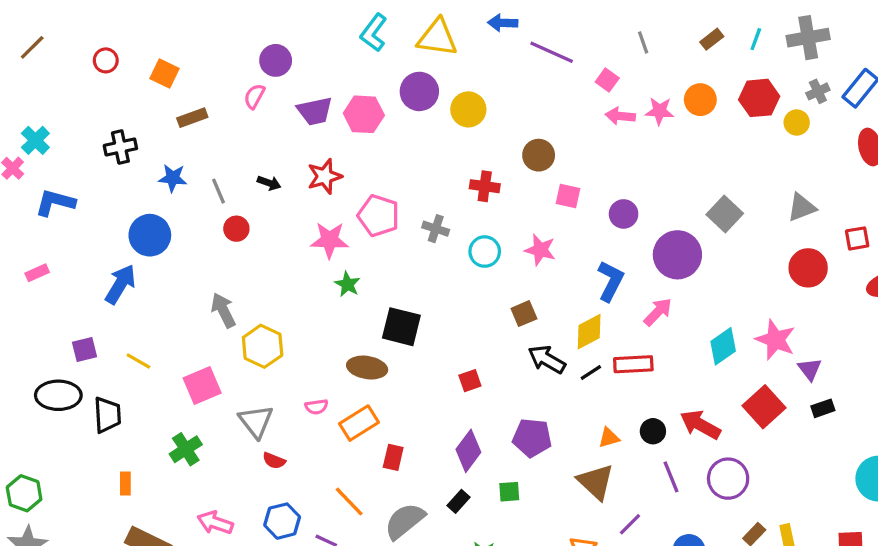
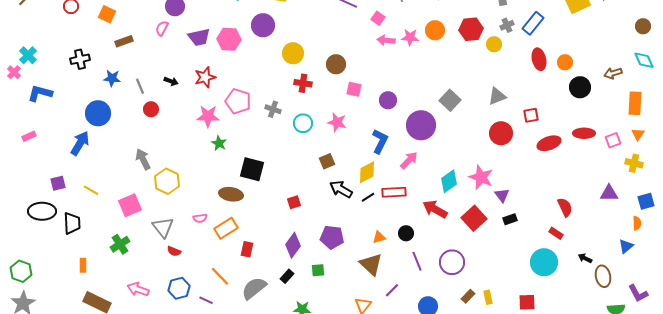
yellow circle: (468, 109) -> (293, 53), moved
red arrow: (700, 425) -> (435, 209), moved

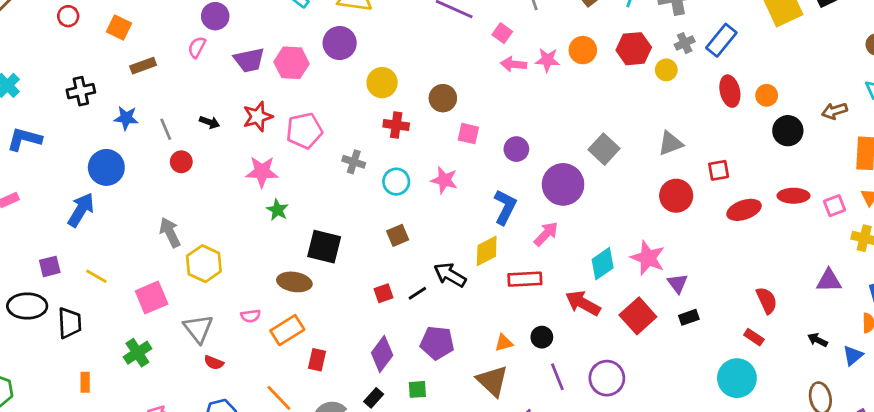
pink pentagon: (238, 101) -> (304, 131), moved, turned -30
brown square: (327, 161) -> (398, 235), moved
black line: (368, 197) -> (417, 293), moved
black arrow: (585, 258) -> (818, 340), moved

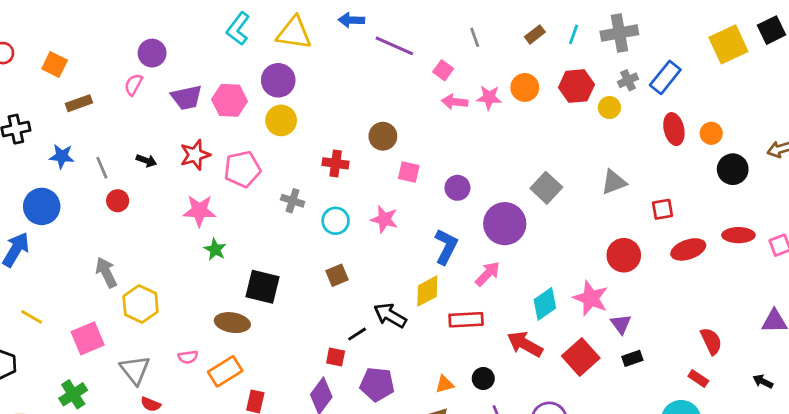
yellow circle: (382, 83) -> (281, 120), moved
red circle: (676, 196) -> (624, 255), moved
red square: (383, 293) -> (336, 357), moved, turned 30

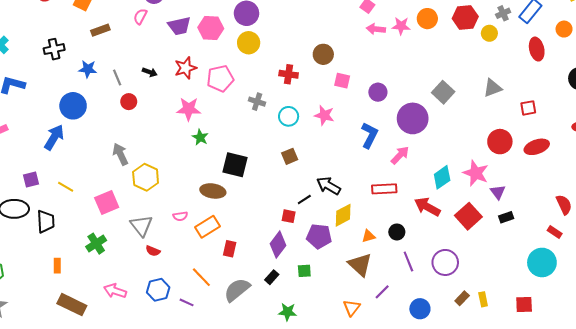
orange circle: (711, 133) -> (564, 29), moved
red ellipse: (688, 249) -> (537, 147), moved
yellow diamond: (427, 291) -> (343, 215), moved

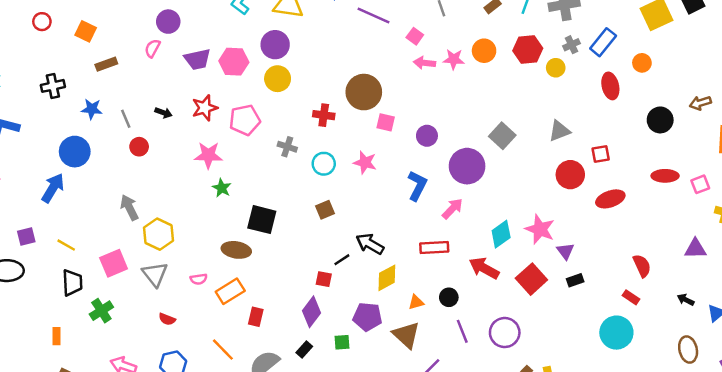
brown circle: (323, 54) -> (364, 92), size x1.5
red circle: (500, 142) -> (570, 175), moved
black trapezoid: (46, 221) -> (72, 283), moved
gray triangle: (141, 226) -> (155, 274), moved
purple pentagon: (319, 236) -> (367, 317), moved

